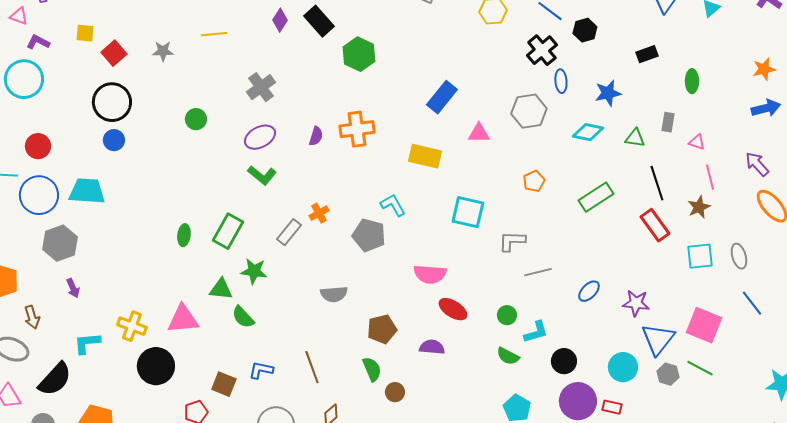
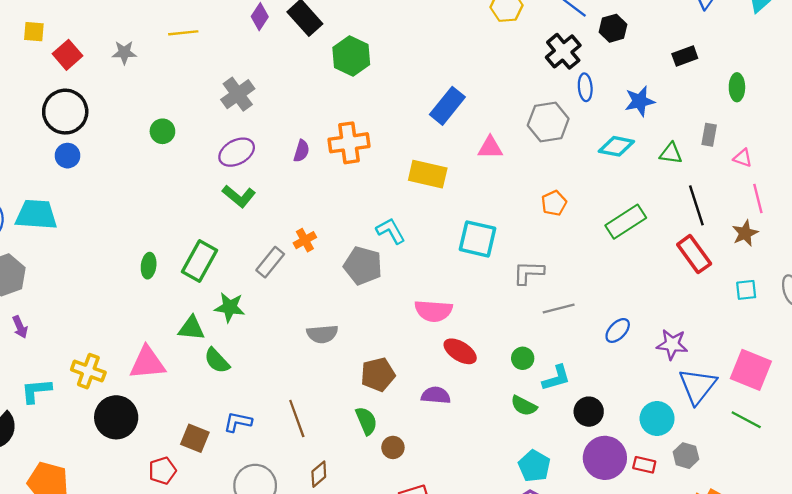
cyan square: (700, 256) -> (746, 290), size x0.7
gray hexagon: (668, 374) -> (686, 456), moved

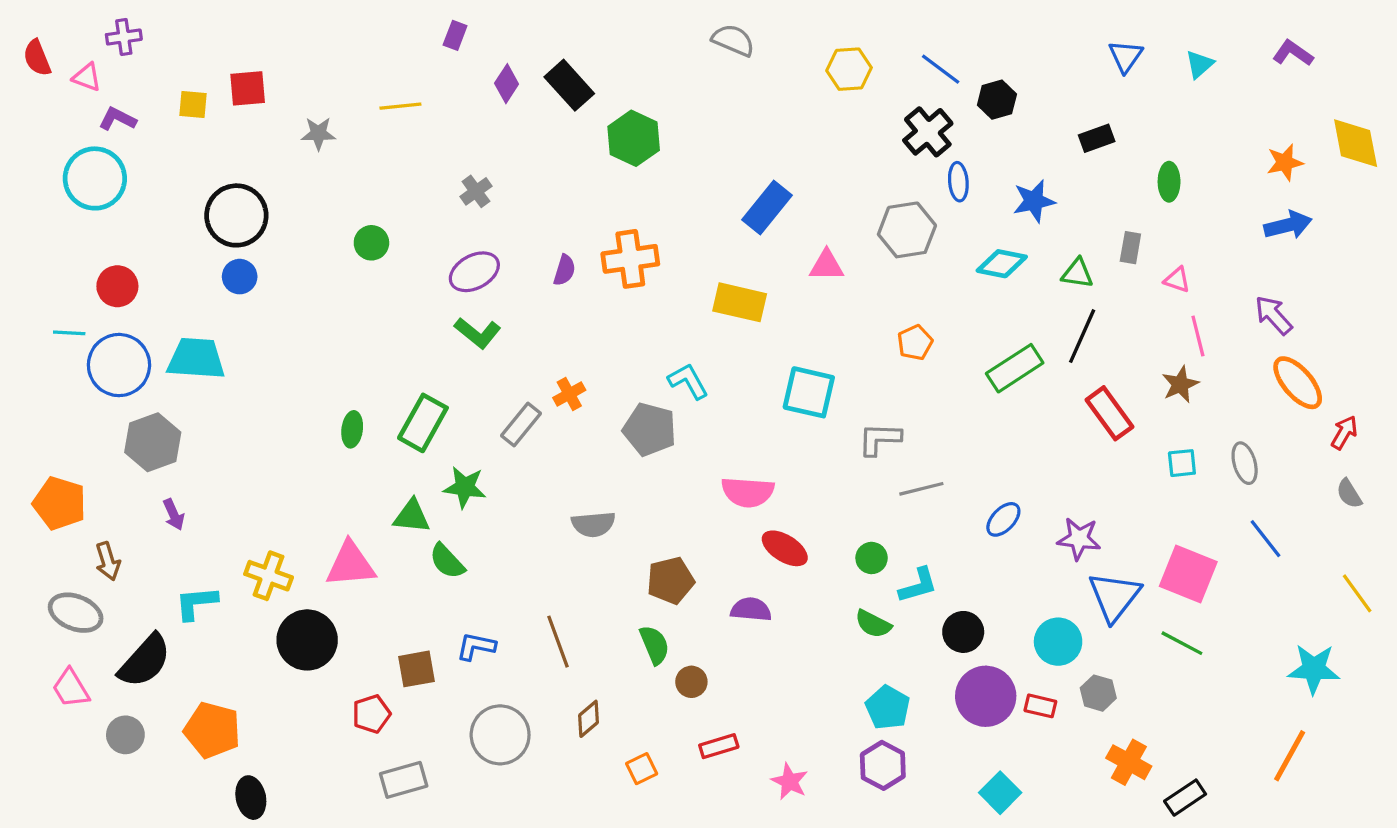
red square: (67, 55) -> (248, 88), moved, turned 36
gray cross: (238, 94) -> (476, 191), size x0.7
black line: (696, 205) -> (1082, 336), moved, turned 42
brown square: (195, 438) -> (416, 669), turned -32

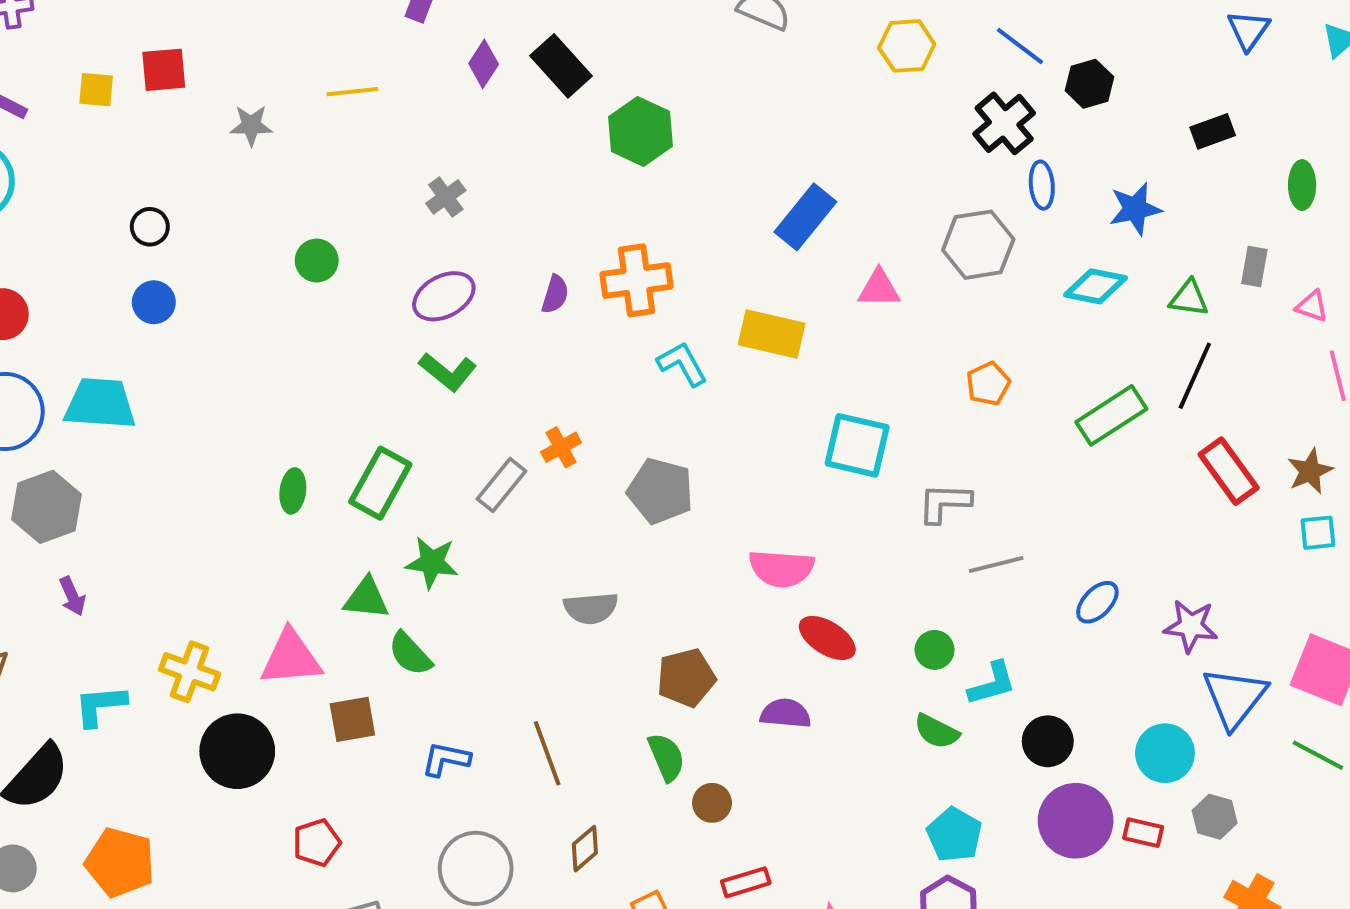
black circle: (236, 215) -> (150, 227), size x0.5
cyan L-shape: (688, 381) -> (682, 364), moved
brown star: (1180, 384) -> (1310, 471), moved
brown square: (416, 669) -> (352, 719), moved

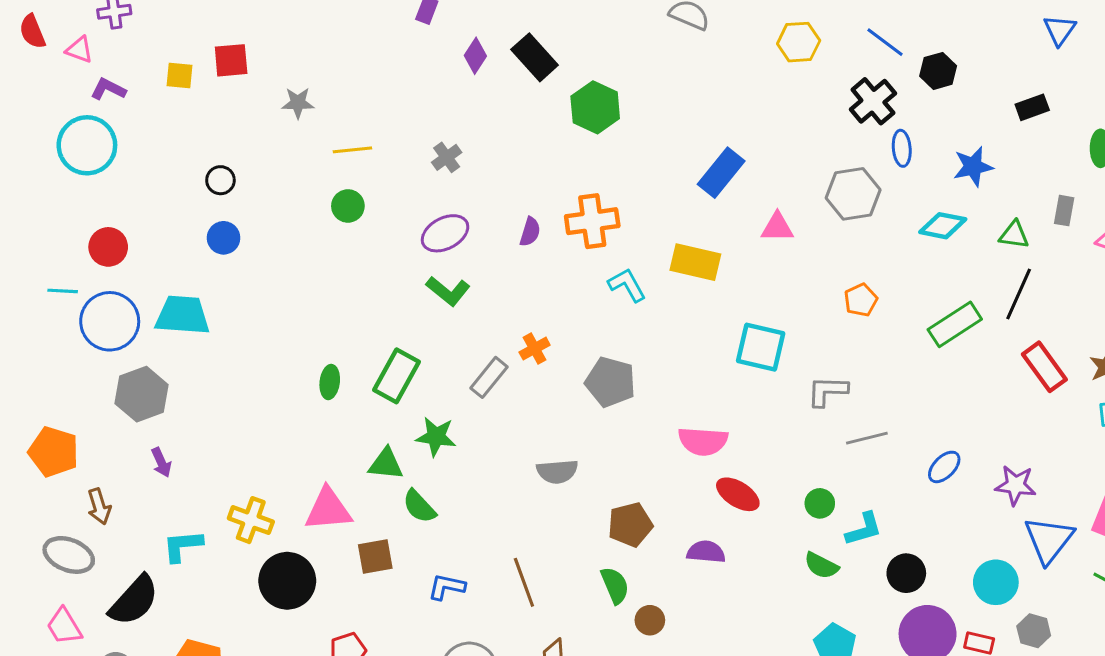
yellow line: (352, 92) -> (352, 150), moved

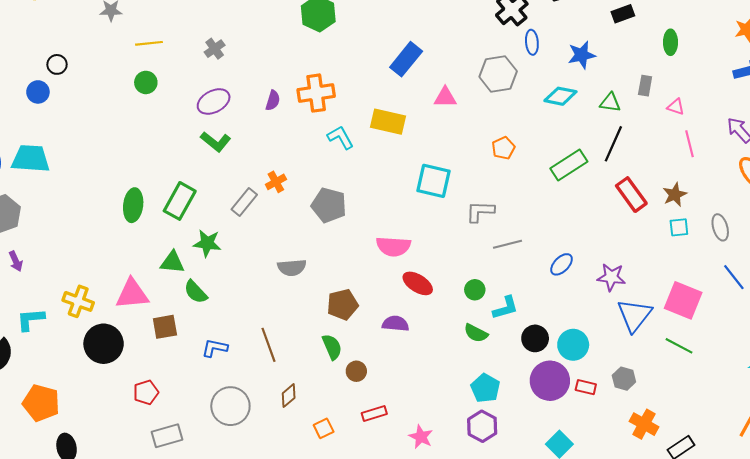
blue circle: (224, 238) -> (38, 92), moved
green ellipse: (330, 382) -> (133, 205), size x1.4
cyan circle: (996, 582) -> (573, 345), moved

